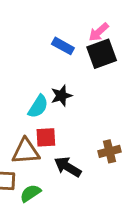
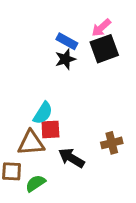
black star: (61, 96) -> (65, 59), moved
cyan semicircle: (38, 106) -> (43, 113), moved

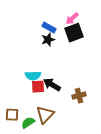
cyan semicircle: (43, 113) -> (33, 76), turned 56
brown triangle: (31, 143) -> (45, 115), moved, turned -42
black arrow: (71, 158) -> (52, 85), moved

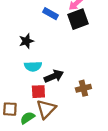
black star: (48, 40) -> (26, 41), moved
black arrow: (52, 85) -> (54, 76), turned 126
red square: (38, 87) -> (38, 92), moved

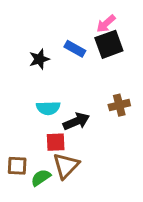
blue rectangle: (51, 14) -> (75, 49), moved
black star: (26, 41) -> (39, 59), moved
brown cross: (83, 88) -> (119, 105), moved

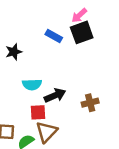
black star: (39, 59) -> (14, 52), moved
brown cross: (119, 105) -> (90, 103), moved

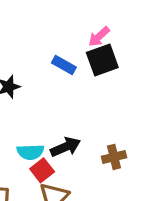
cyan semicircle: (32, 85) -> (30, 152), moved
red square: (38, 112) -> (42, 170), turned -35

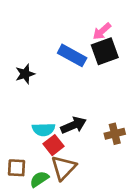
blue rectangle: (64, 65) -> (72, 55), size x1.4

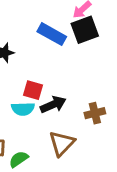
red square: (54, 145) -> (33, 90), moved, turned -36
brown triangle: (63, 168) -> (62, 143), moved

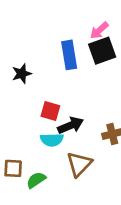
blue rectangle: (52, 34) -> (69, 55), turned 52
cyan semicircle: (23, 109) -> (52, 140), moved

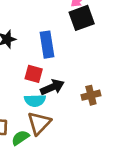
blue rectangle: (69, 55) -> (47, 45), moved
brown triangle: (79, 164) -> (39, 123), moved

